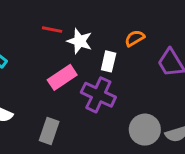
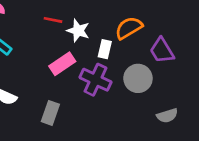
orange semicircle: (135, 38) -> (129, 28), size x1.5
gray circle: (145, 130) -> (138, 78), moved

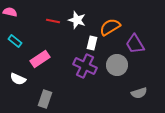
white star: (78, 31) -> (77, 20), moved
pink rectangle: (62, 64) -> (40, 59), moved
gray rectangle: (50, 113) -> (45, 99), moved

